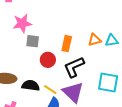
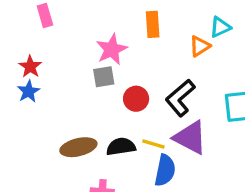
pink star: (22, 23) -> (112, 49), moved
cyan triangle: (112, 41) -> (220, 27), moved
orange rectangle: (67, 44) -> (153, 24), moved

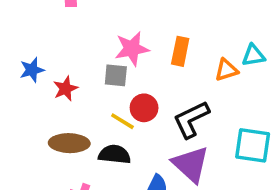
orange rectangle: (153, 24) -> (180, 51), moved
red star: (30, 67) -> (66, 89), moved
yellow line: (153, 144) -> (122, 121), moved

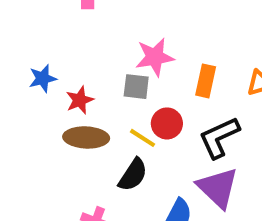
orange rectangle: (180, 51) -> (206, 81), moved
brown ellipse: (69, 143) -> (86, 137), moved
black semicircle: (115, 154) -> (133, 175), turned 116

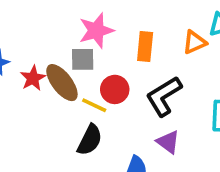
brown ellipse: (86, 137) -> (62, 83), moved, turned 57
purple triangle: (218, 188) -> (168, 142), size x0.6

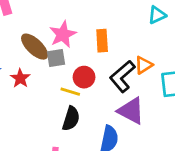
orange triangle: (194, 42) -> (144, 65), moved
brown ellipse: (62, 83) -> (35, 47), moved
purple triangle: (168, 142) -> (131, 111), size x1.5

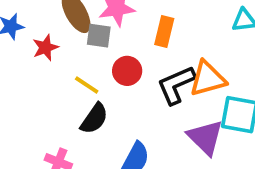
orange triangle: (144, 65) -> (208, 79), size x1.5
yellow line: (70, 92) -> (87, 85), moved
purple triangle: (131, 111) -> (205, 137), moved

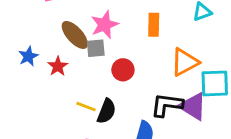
orange rectangle: (164, 31) -> (154, 25), moved
yellow line: (87, 85) -> (86, 107), moved
black L-shape: (176, 85) -> (167, 105), moved, turned 44

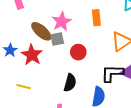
red star: (58, 66) -> (32, 55), size x1.5
yellow line: (86, 107) -> (24, 87), moved

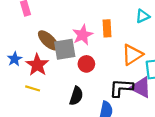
pink star: (62, 22) -> (83, 35), moved
gray square: (57, 39) -> (65, 49), size x1.5
yellow line: (24, 87) -> (33, 88), moved

